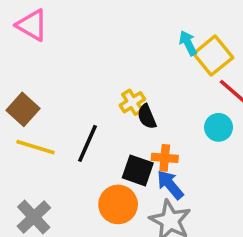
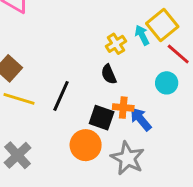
cyan arrow: (188, 43) -> (142, 35), moved
yellow cross: (132, 102) -> (116, 44), moved
blue arrow: (170, 185) -> (141, 119), moved

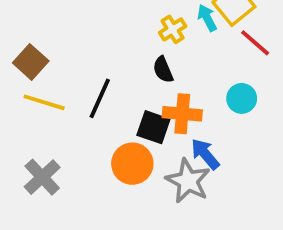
cyan circle: (167, 83) -> (242, 98), moved
orange cross: (123, 108) -> (182, 114), size x1.4
blue arrow: (141, 119) -> (205, 154), moved

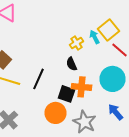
cyan circle: (242, 98) -> (112, 79), size x1.6
blue arrow: (205, 154) -> (116, 112), moved

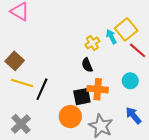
black line: (38, 79) -> (42, 89), moved
cyan circle: (112, 79) -> (130, 81), size x0.6
black square: (66, 94) -> (82, 97), turned -30

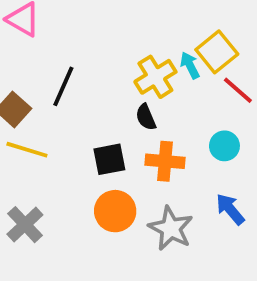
yellow cross: (92, 43) -> (155, 77), size x1.5
black line: (42, 89) -> (63, 86), moved
black square: (82, 97) -> (109, 159), moved

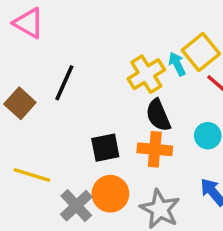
black semicircle: (146, 117) -> (158, 115), moved, size x1.4
yellow line: (27, 150) -> (32, 175), moved
gray cross: (25, 225) -> (76, 206), moved

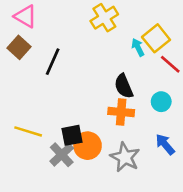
yellow cross: (146, 74) -> (104, 18), moved
brown square: (20, 103) -> (19, 47), moved
black square: (105, 148) -> (72, 135), moved

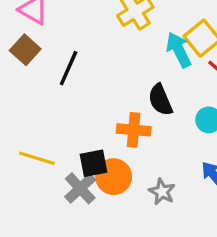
cyan arrow: (138, 47) -> (179, 50), size x1.5
orange cross: (121, 112) -> (134, 130), moved
gray star: (125, 157) -> (162, 192), size x0.7

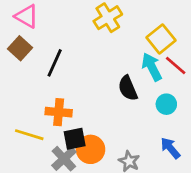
cyan arrow: (179, 50) -> (152, 67), moved
orange cross: (134, 130) -> (59, 112), moved

